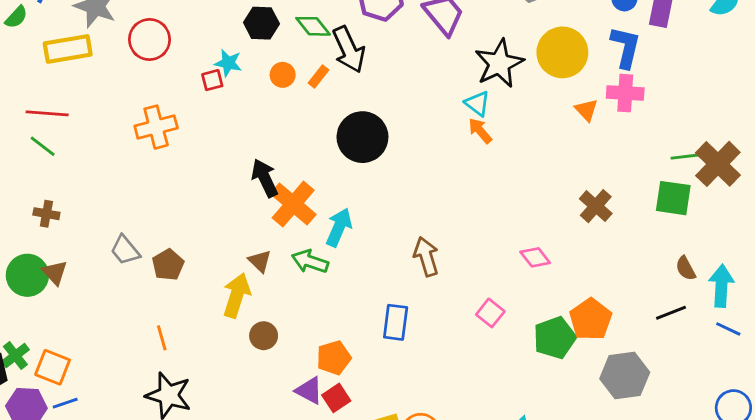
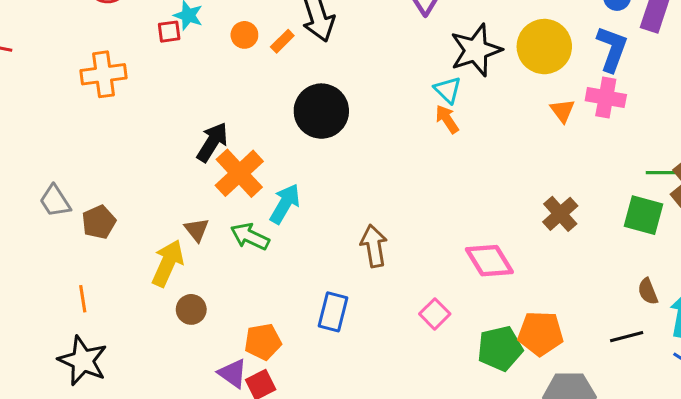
black arrow: (265, 178) -> (212, 142), turned 51
pink diamond: (535, 257) -> (489, 261), size x1.5
orange pentagon: (591, 319) -> (541, 333), turned 30

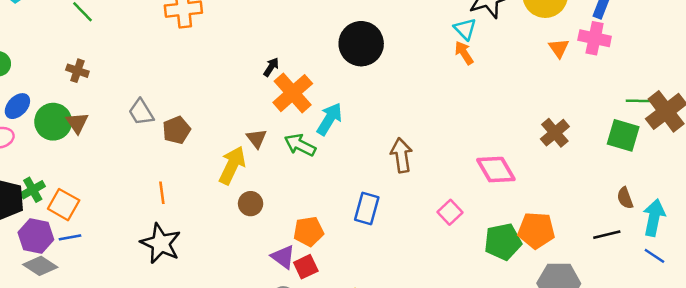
black arrow: (212, 142) -> (271, 67), size x0.6

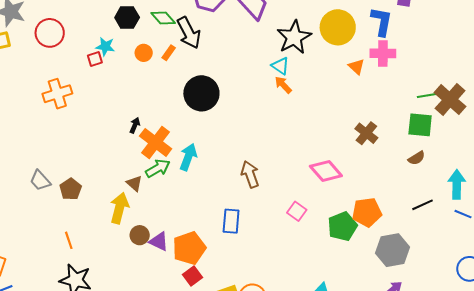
green arrow: (300, 145) -> (158, 168), moved, turned 135
brown semicircle: (625, 198) -> (416, 158), moved, turned -90
orange pentagon: (309, 231) -> (189, 248), size x1.4
purple triangle: (283, 257) -> (159, 241), moved

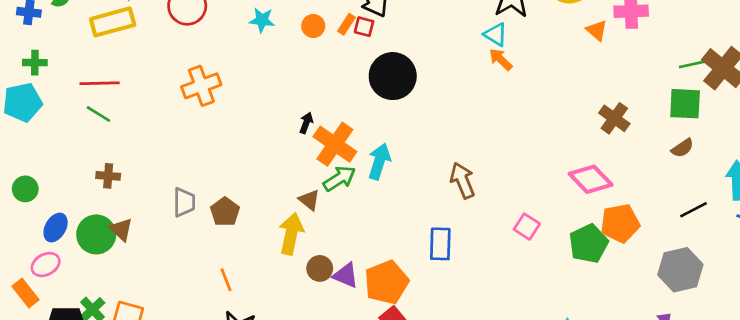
red square: (95, 59) -> (364, 27), moved, turned 35
pink diamond: (326, 171) -> (591, 179), moved
gray trapezoid: (40, 180) -> (184, 202), turned -135
gray hexagon: (392, 250) -> (680, 270), moved

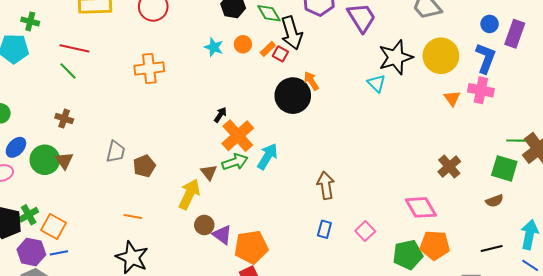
cyan star: (262, 20) -> (214, 47), moved
orange arrow: (501, 59) -> (311, 81), moved
blue rectangle: (440, 244) -> (324, 229), moved, size x0.7
orange line: (226, 280) -> (133, 217), turned -72

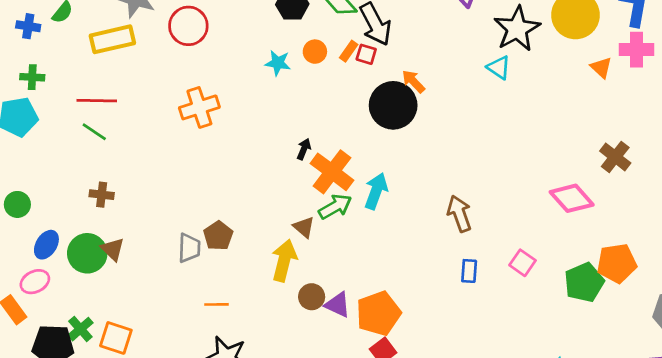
gray trapezoid: (116, 152) -> (189, 248), moved
pink diamond: (421, 207) -> (572, 198), moved

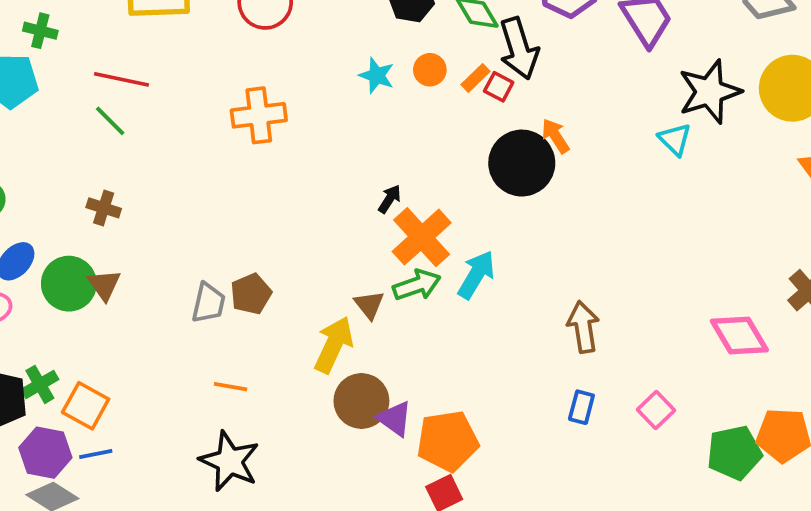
brown circle: (312, 297) -> (361, 401), size x1.5

